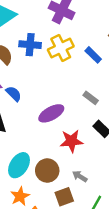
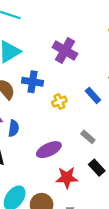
yellow cross: (61, 48) -> (59, 102), moved, size x0.6
blue semicircle: (14, 94) -> (14, 128), turned 49

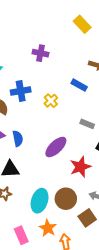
purple cross: (65, 50) -> (40, 53), size x0.7

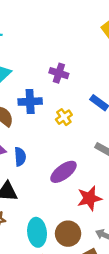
purple cross: (40, 53) -> (59, 73), moved
cyan ellipse: (40, 201) -> (37, 232), turned -30

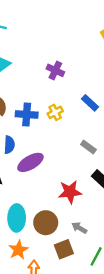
blue cross: (30, 102) -> (27, 114), moved
purple ellipse: (63, 172) -> (30, 162), moved

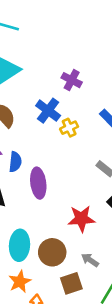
blue cross: (27, 114) -> (48, 111), moved, turned 30
purple ellipse: (30, 162) -> (38, 183), turned -70

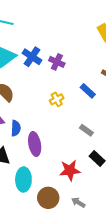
blue cross: (48, 111) -> (32, 57), moved
cyan ellipse: (19, 245) -> (23, 180), moved

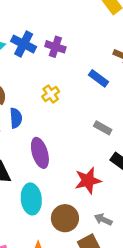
yellow cross: (57, 99) -> (51, 94), moved
blue semicircle: (16, 128) -> (16, 118), moved

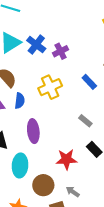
purple cross: (55, 47) -> (61, 51), turned 35
yellow cross: (51, 94) -> (50, 87), size x1.6

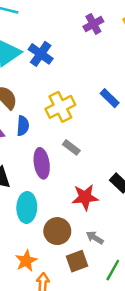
purple cross: (61, 51) -> (93, 24), moved
gray rectangle: (85, 121) -> (71, 147), moved

